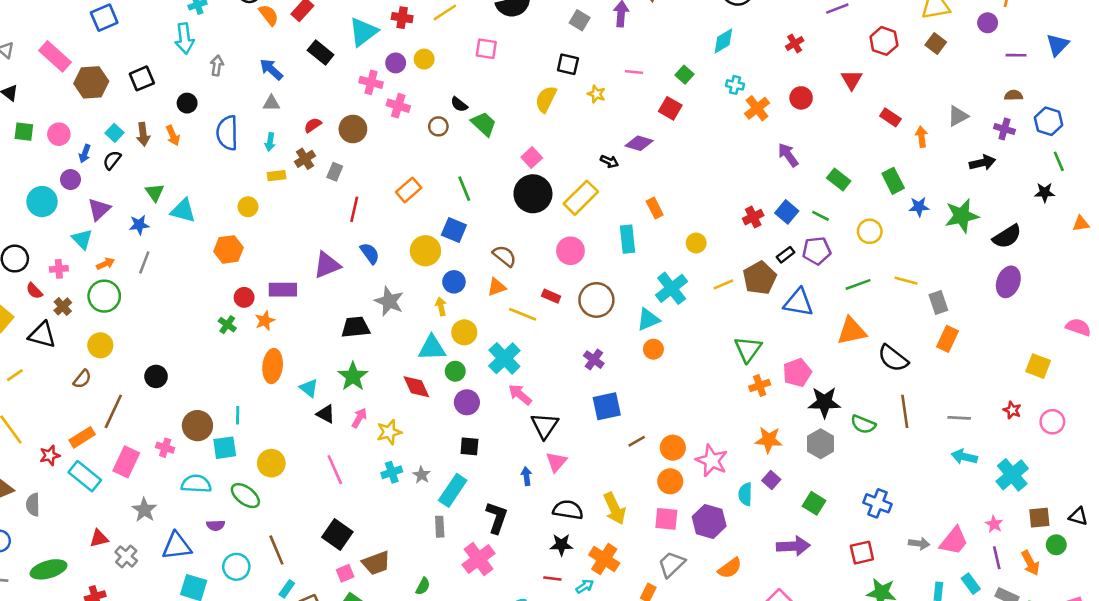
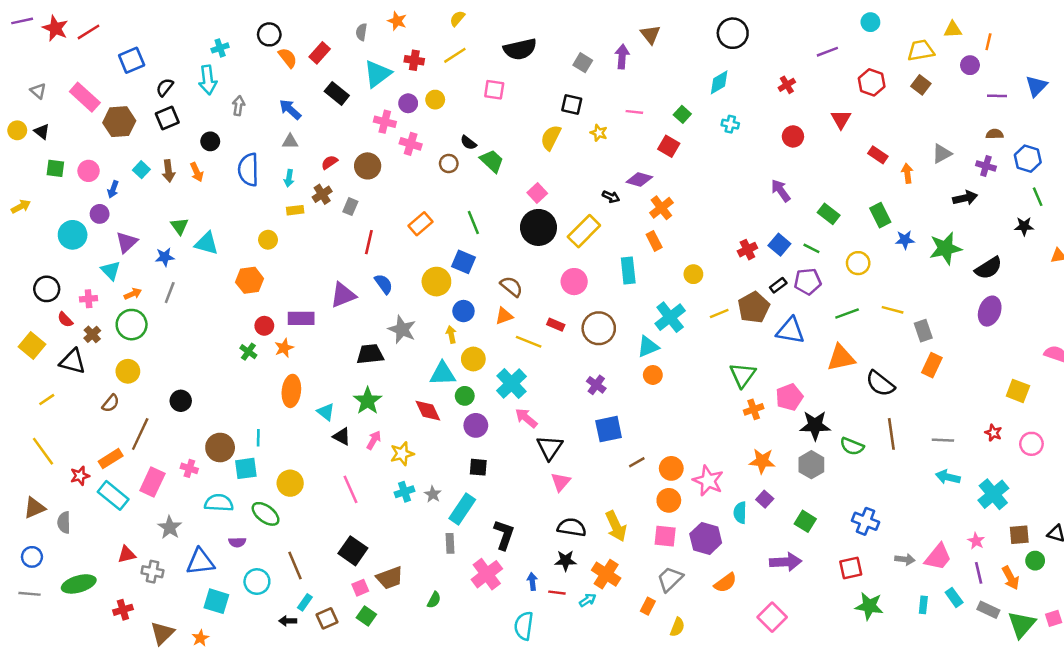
orange cross: (757, 108) -> (661, 208), moved
black semicircle: (112, 160) -> (165, 87), moved
blue arrow: (526, 476) -> (532, 582), moved
gray cross: (126, 556) -> (152, 572), turned -30

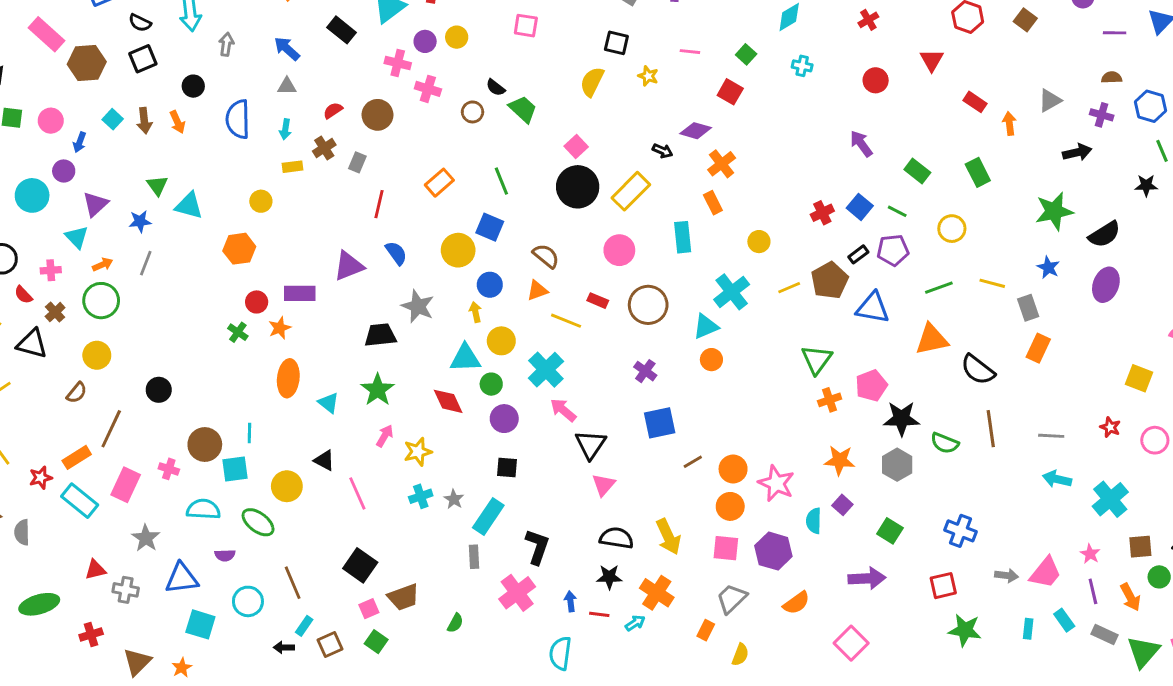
black semicircle: (165, 87) -> (140, 23), turned -102
blue star: (905, 240) -> (1048, 267), moved, turned 30
black triangle: (342, 436) -> (324, 460), moved

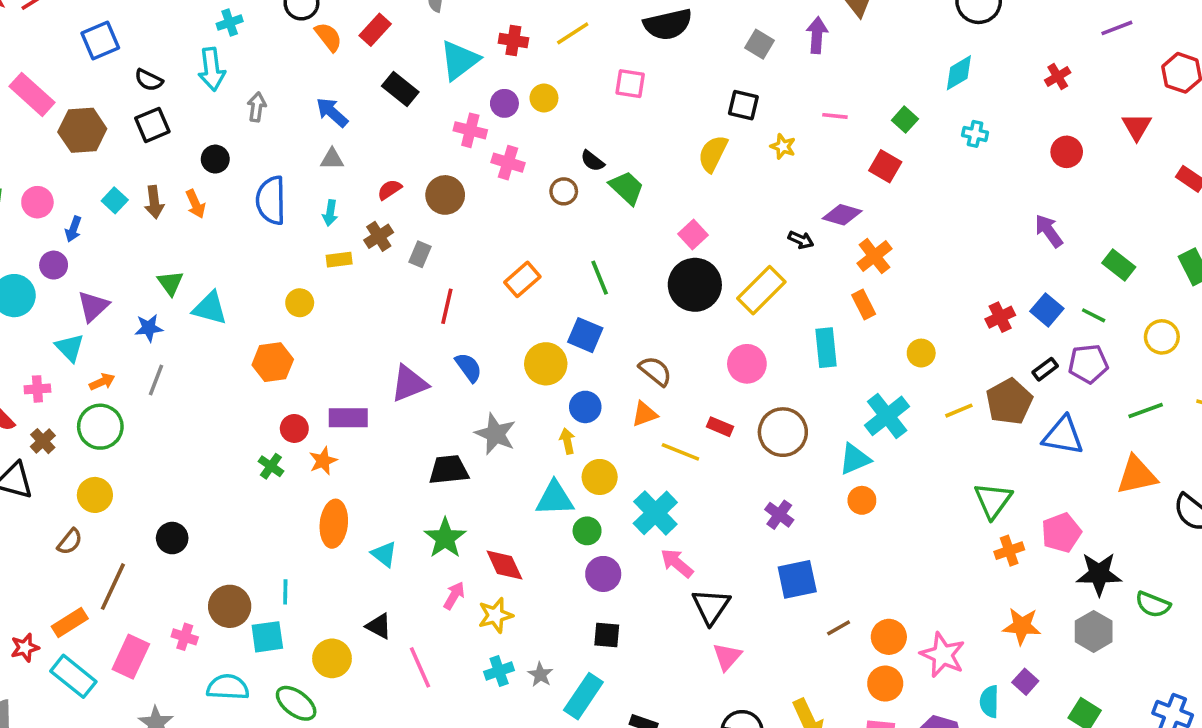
red diamond: (448, 401) -> (504, 565), moved

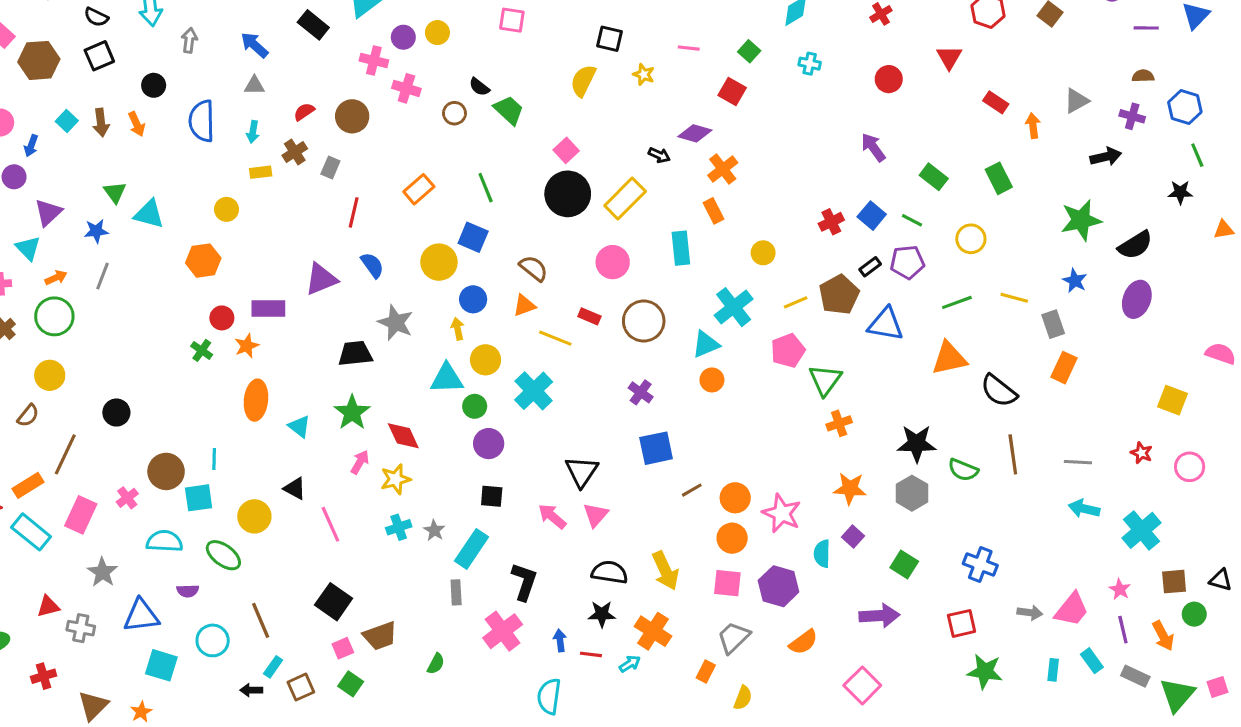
pink pentagon: (1061, 533) -> (788, 350), moved
pink arrow: (677, 563) -> (552, 516), moved
pink cross: (185, 637) -> (127, 498), turned 35

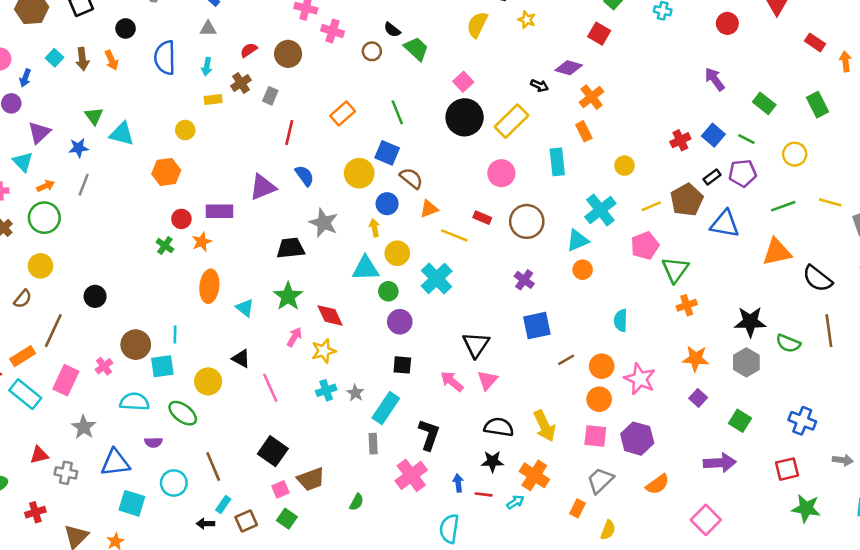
brown semicircle: (534, 268) -> (411, 178), moved
cyan semicircle: (822, 554) -> (621, 320), moved

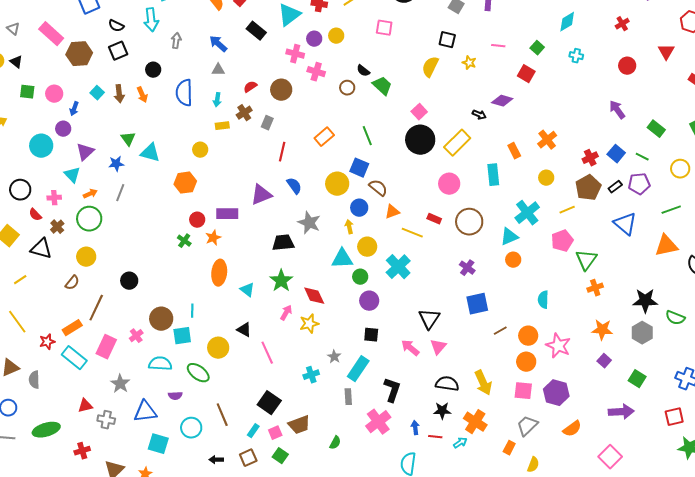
orange cross: (591, 97) -> (547, 140), moved
brown pentagon: (687, 200) -> (588, 188), moved
blue triangle: (725, 224) -> (625, 224), turned 30
cyan cross: (326, 390) -> (311, 375), moved
cyan rectangle: (223, 505) -> (253, 431), moved

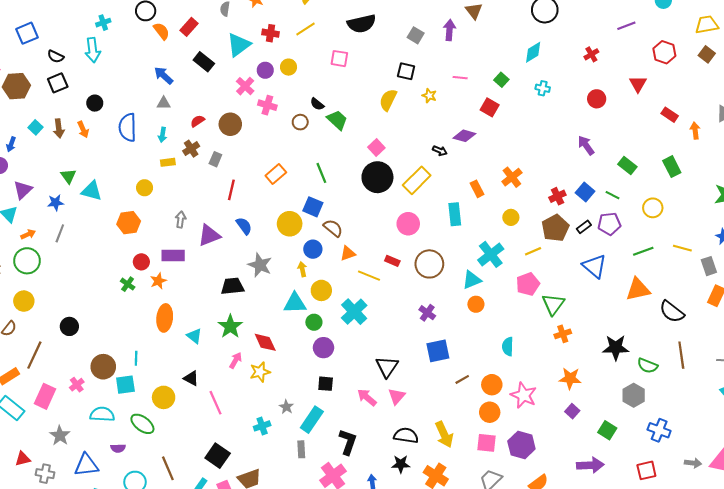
gray arrow: (176, 41) -> (181, 220), moved
pink cross: (295, 54) -> (245, 86), turned 30
gray hexagon: (642, 333) -> (634, 395), moved

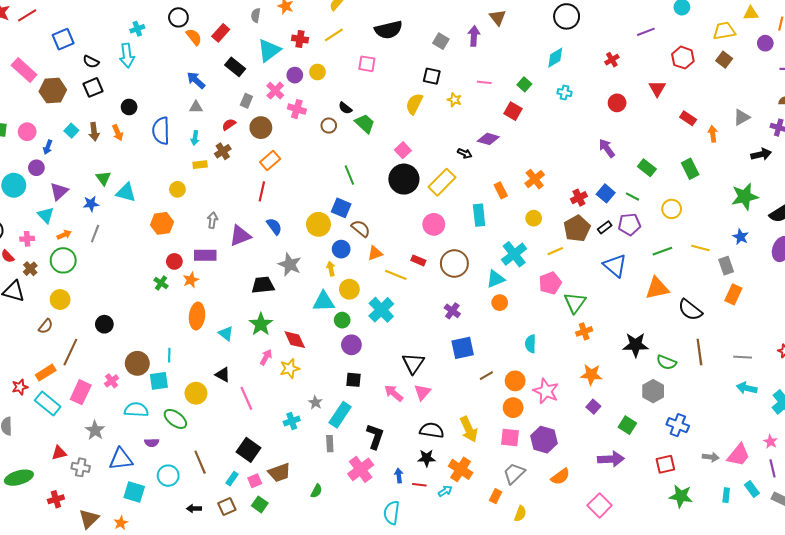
gray rectangle: (215, 159) -> (246, 101), moved
orange rectangle: (276, 174) -> (270, 161), moved

